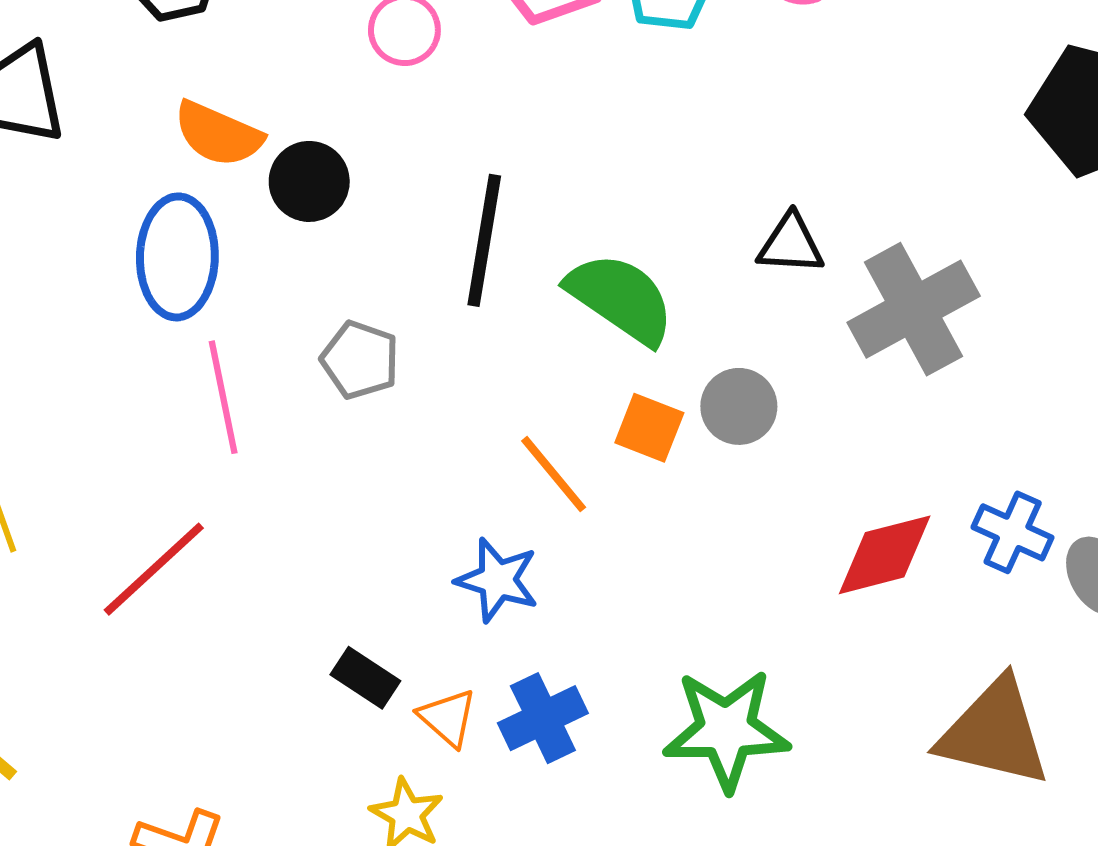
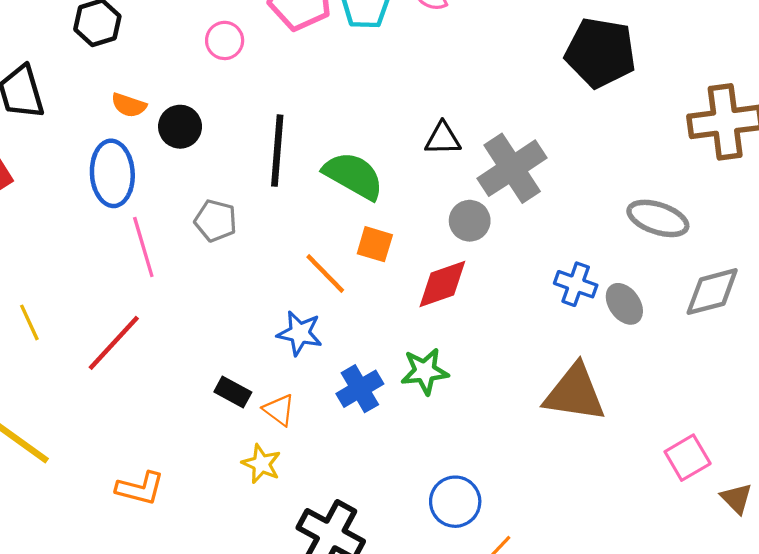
orange semicircle: (218, 134) -> (129, 105), size x0.7
gray circle: (739, 406) -> (470, 221), moved
red diamond: (885, 555) -> (442, 284), moved
blue cross: (543, 718) -> (360, 389), moved
green star: (726, 730) -> (425, 371), moved, size x0.7

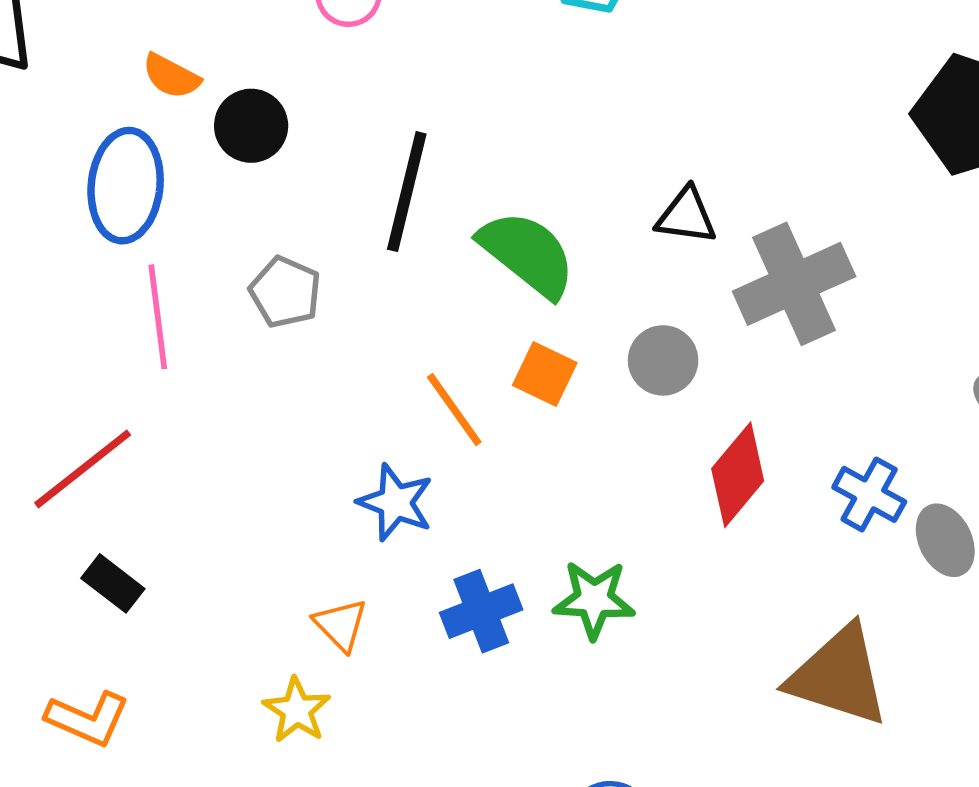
gray circle: (470, 221) -> (663, 360), moved
red diamond: (442, 284) -> (738, 475), moved, turned -40
black rectangle: (233, 392) -> (113, 583), moved

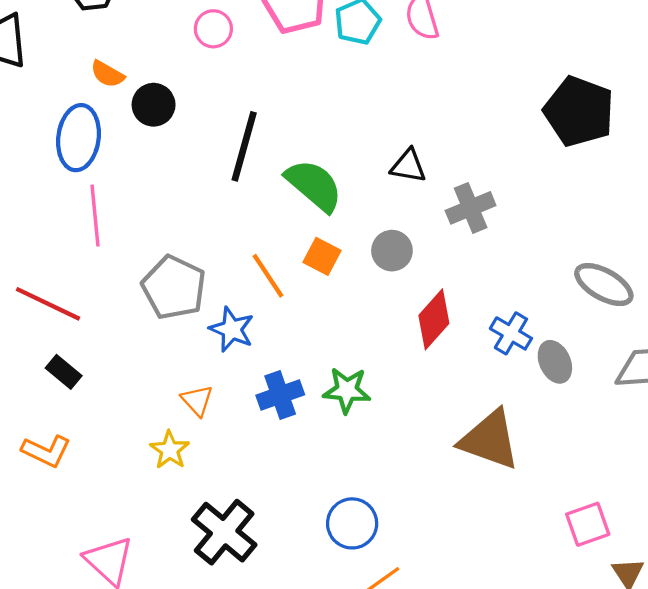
gray cross: (794, 284) -> (471, 208), size x0.7
gray pentagon: (285, 292) -> (174, 287), moved, size x1.5
red line: (83, 469) -> (48, 304), turned 62

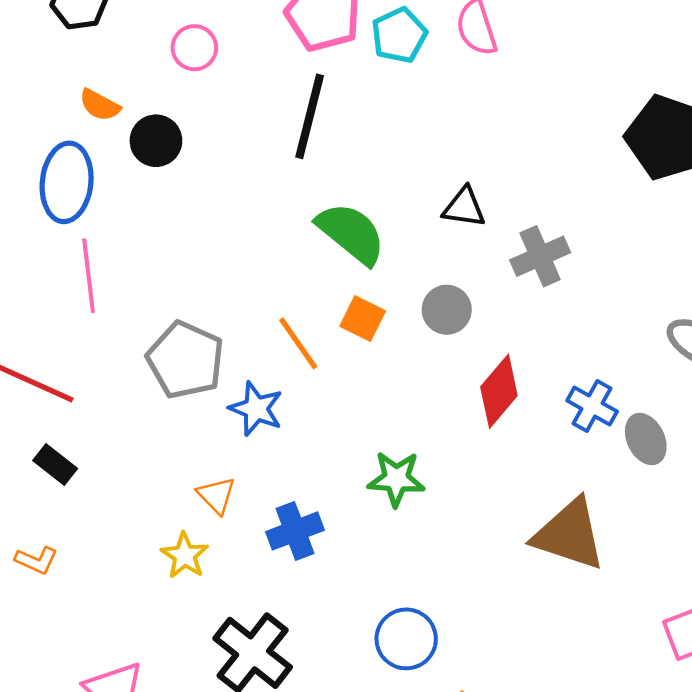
pink circle: (213, 29) -> (194, 48), moved
black line: (244, 146) -> (310, 116), moved
blue cross: (280, 395) -> (295, 531), moved
orange L-shape: (46, 451) -> (36, 560), size x0.7

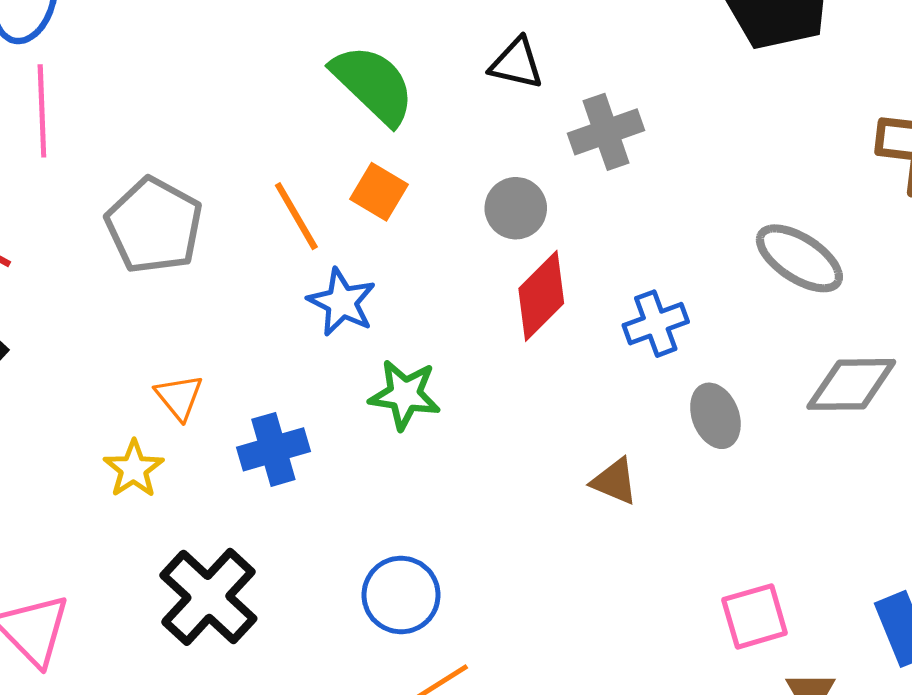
gray circle: (447, 310) -> (516, 208), moved
blue cross: (592, 406) -> (656, 324), turned 36
blue star: (256, 409) -> (342, 302), moved
gray ellipse: (646, 439) -> (715, 416), moved
brown triangle: (569, 535) -> (615, 481), size x0.5

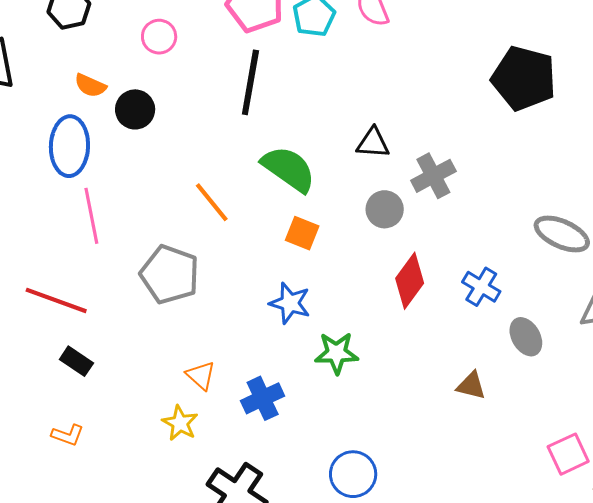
gray circle: (516, 208) -> (385, 209), moved
orange line: (296, 216) -> (212, 202), moved
blue cross: (656, 324) -> (481, 287), turned -30

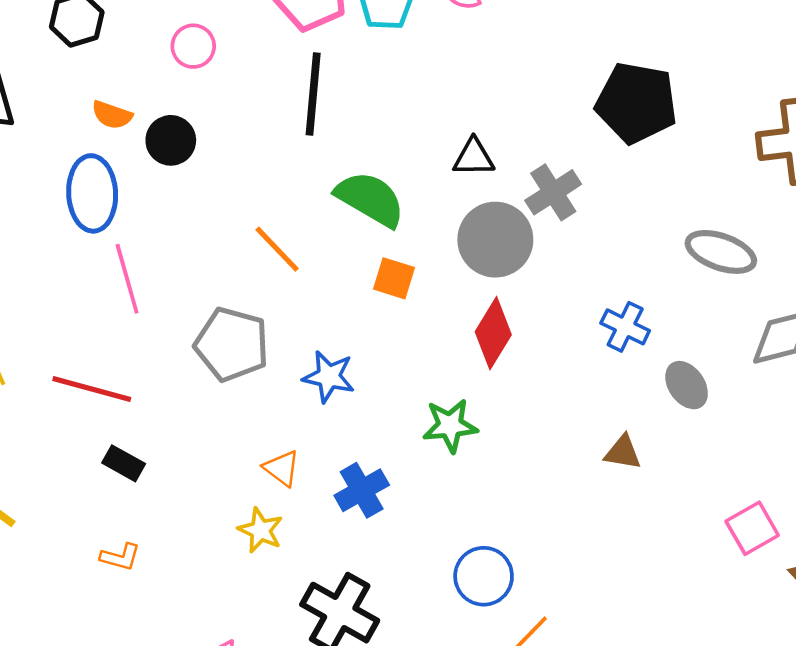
black pentagon: (524, 78) -> (636, 103), moved
gray circle: (385, 209) -> (495, 240), size x1.6
red diamond: (410, 281) -> (493, 333), moved
blue star: (290, 303) -> (329, 377), moved

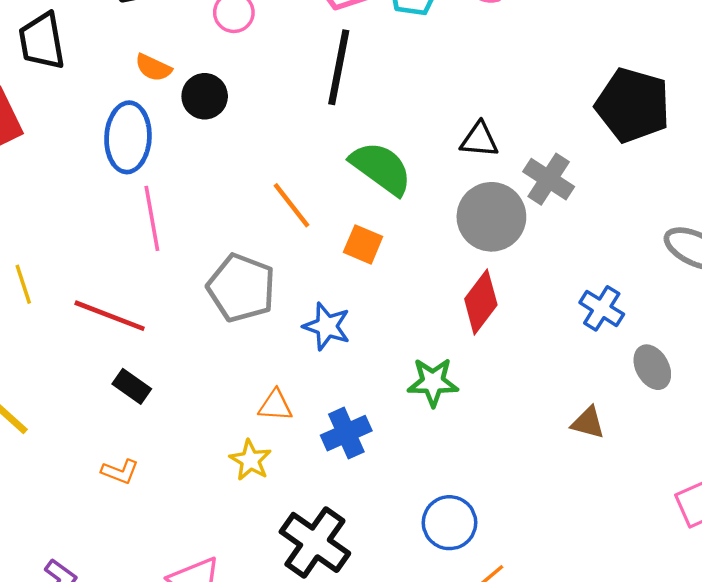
gray cross: (553, 192) -> (549, 179), turned -30
orange square: (394, 278) -> (363, 244), moved
orange triangle: (282, 468) -> (275, 405), turned -39

